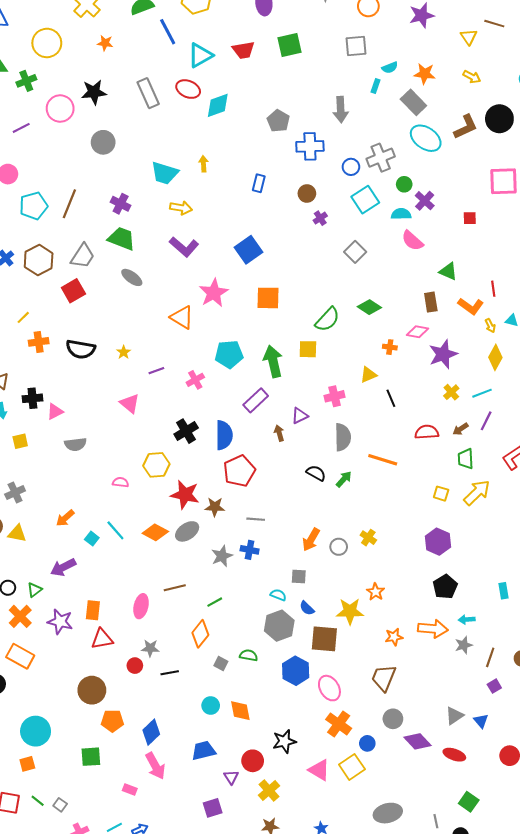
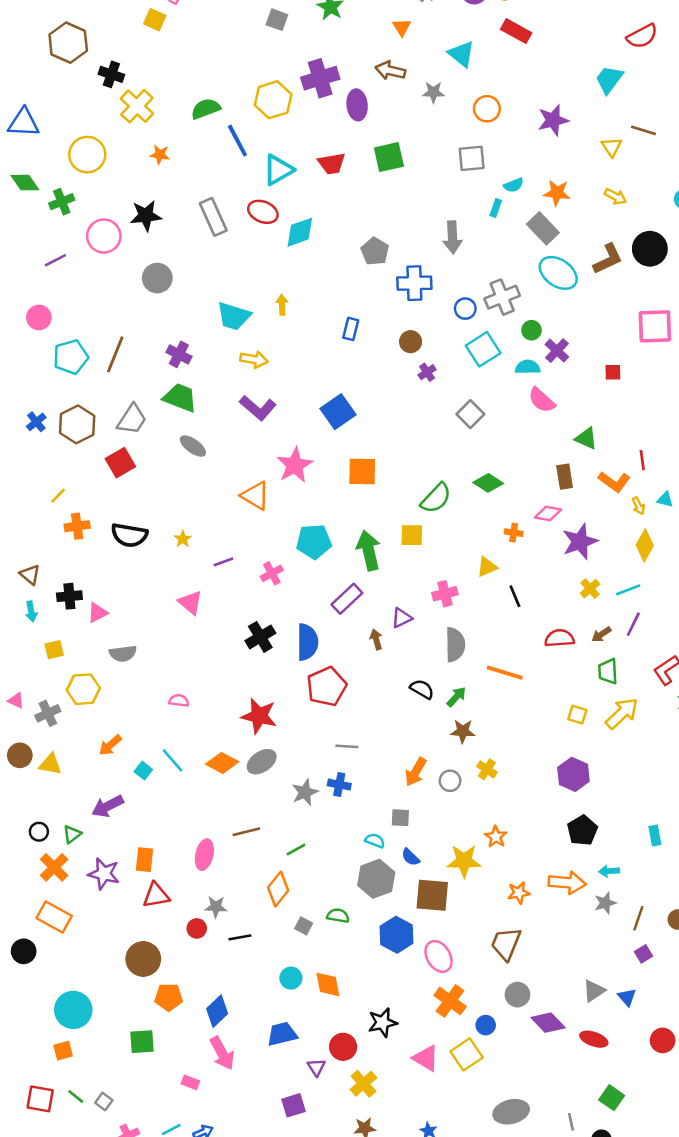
yellow hexagon: (156, 465) -> (83, 689), moved
brown star: (215, 507) -> (463, 731), moved

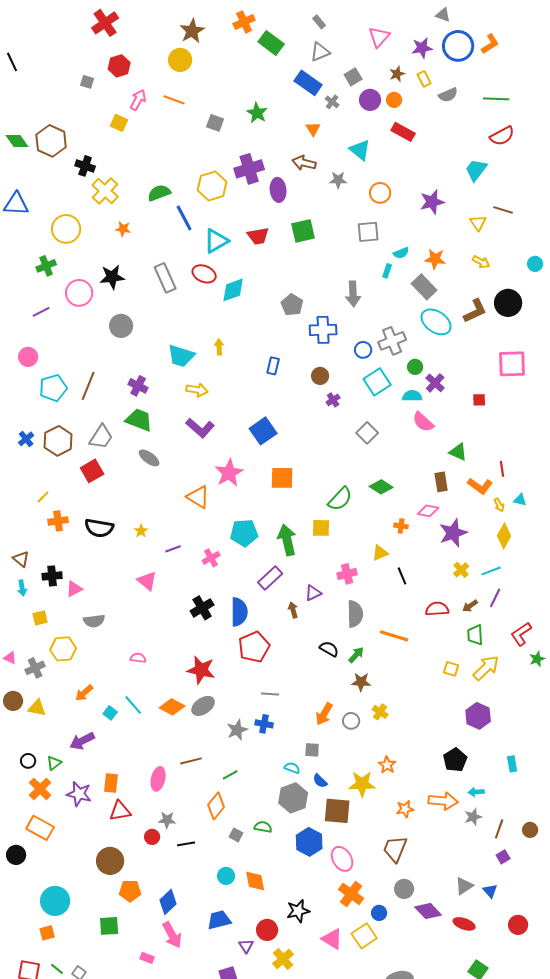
green diamond: (25, 183) -> (17, 141), moved
purple hexagon: (573, 774) -> (478, 716), moved

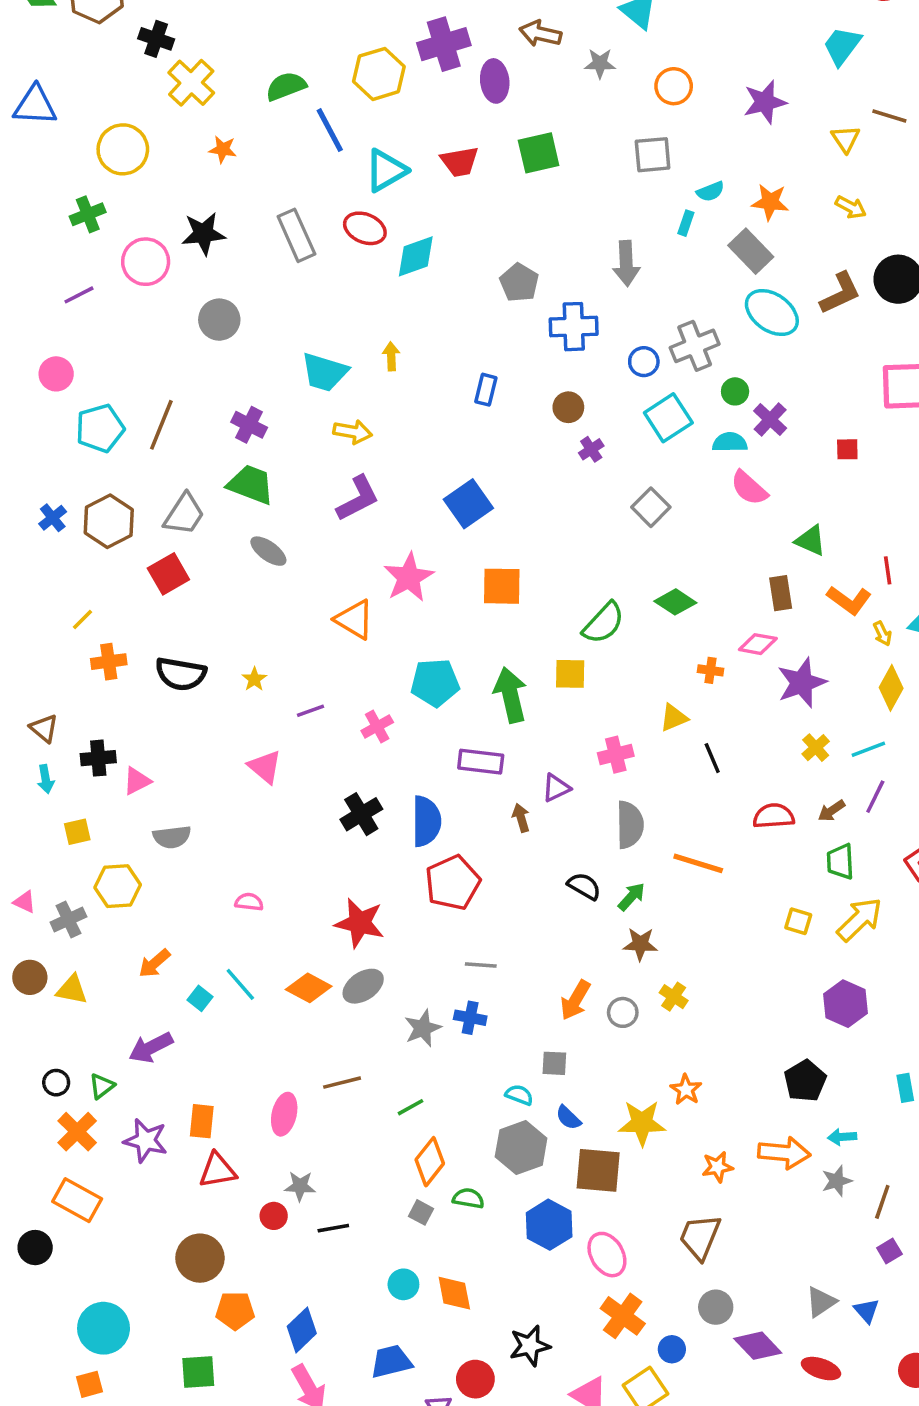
purple L-shape: (200, 428) -> (358, 498), turned -68
purple rectangle: (270, 578) -> (481, 762), turned 50
orange diamond: (216, 806) -> (430, 1162), moved

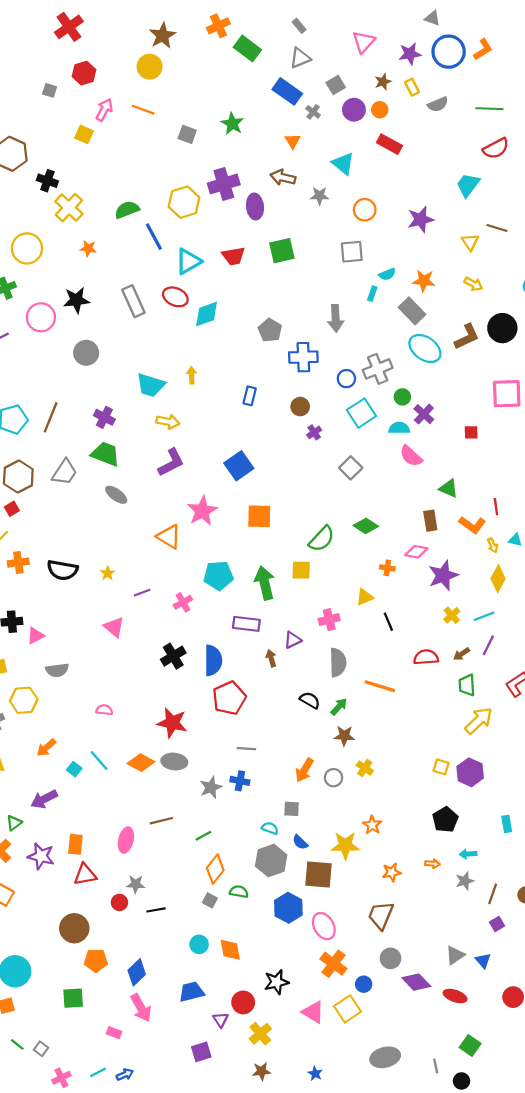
red square: (168, 574) -> (12, 509), moved, size x0.6
yellow square: (798, 921) -> (441, 767), moved
gray ellipse: (363, 986) -> (174, 762), turned 40
orange arrow: (784, 1153) -> (432, 864), size x0.5

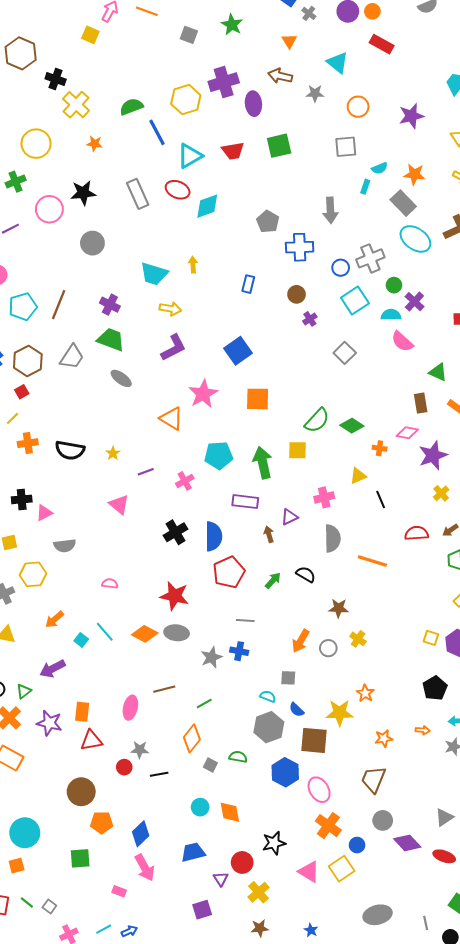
green diamond: (366, 526) -> (352, 426), moved
green arrow: (339, 707) -> (273, 580), moved
orange diamond: (215, 869) -> (192, 738), moved

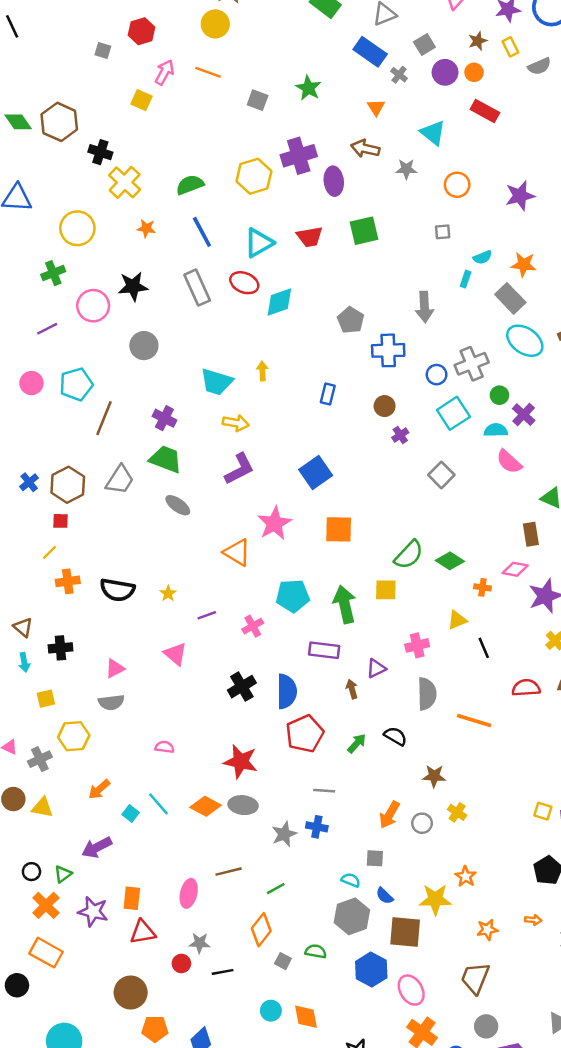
blue line: (157, 132) -> (202, 232), moved
gray square: (346, 147) -> (443, 232), size x0.6
cyan pentagon: (23, 307) -> (76, 384), moved
red square: (22, 392) -> (60, 521), turned 32
pink triangle: (44, 513) -> (115, 668), moved

